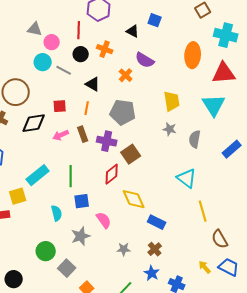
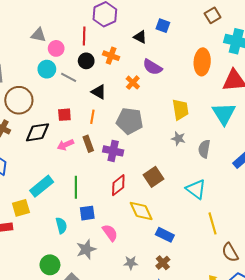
brown square: (131, 154) -> (153, 177), moved

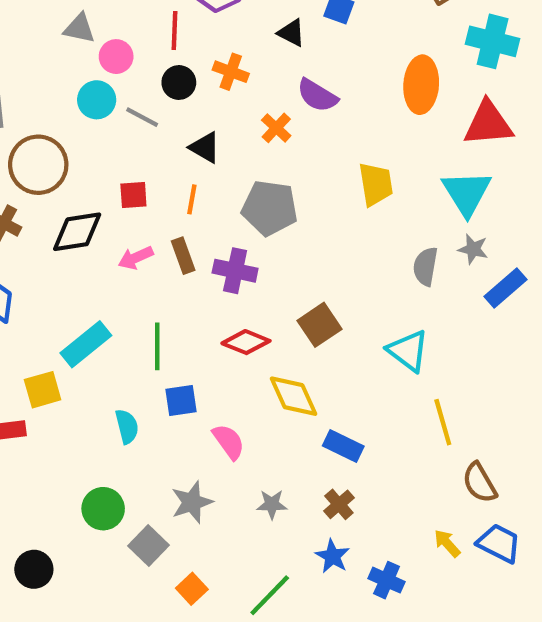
gray star: (178, 139) -> (473, 249), moved
red diamond: (118, 185) -> (246, 342), turned 60
gray star: (86, 249) -> (192, 502), moved

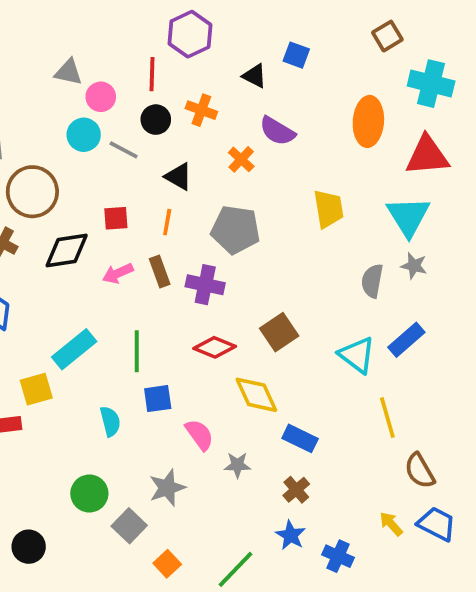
blue rectangle: (506, 288) -> (406, 340), moved
gray star: (272, 504) -> (237, 465), moved

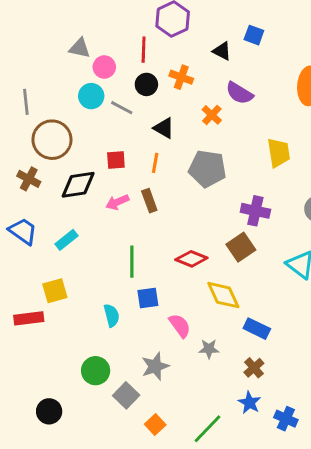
purple cross: (205, 285) -> (255, 211), moved
cyan rectangle: (74, 349) -> (67, 240), moved, size x0.7

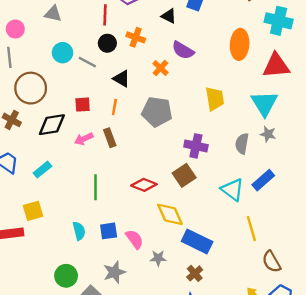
pink circle: (104, 67) -> (15, 29), moved
blue square: (148, 298) -> (109, 231), moved
blue rectangle: (257, 329) -> (197, 242), size x1.4

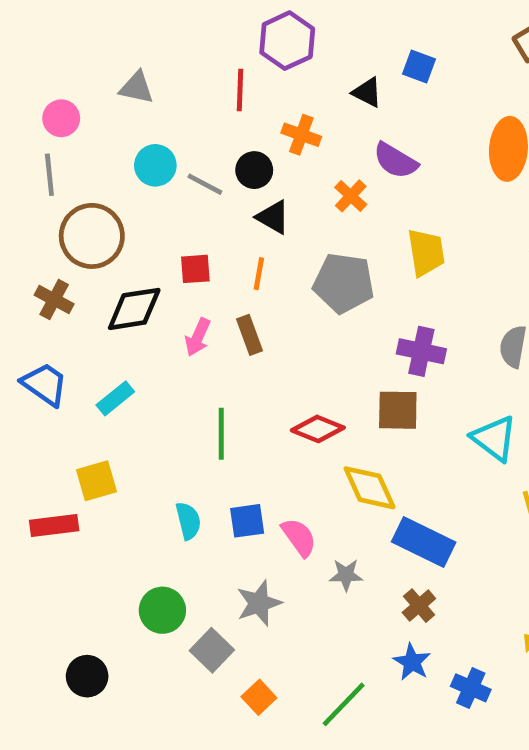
black circle: (107, 43) -> (254, 170), moved
yellow trapezoid: (215, 99) -> (426, 252), moved
pink arrow: (84, 139) -> (198, 337), turned -42
brown square: (184, 175) -> (398, 410), turned 35

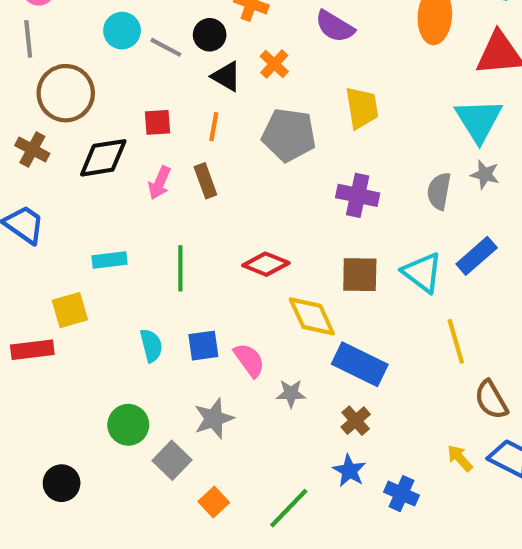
orange cross: (351, 196) -> (274, 64), moved
cyan rectangle: (115, 398) -> (110, 260), moved, turned 32
brown square: (398, 410) -> (360, 275), moved

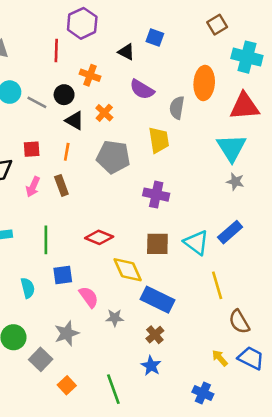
gray semicircle: (439, 191) -> (177, 108), moved
blue square: (203, 346) -> (63, 275), moved
blue cross: (401, 494) -> (203, 393), moved
green line: (289, 508) -> (113, 389), turned -64

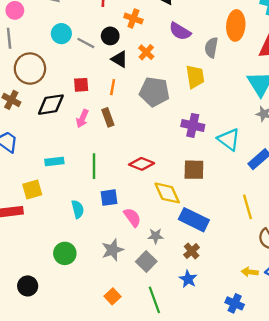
cyan triangle: (196, 243) -> (229, 139), moved
yellow arrow: (220, 358) -> (250, 272), turned -42
gray square: (41, 359) -> (146, 262), moved

